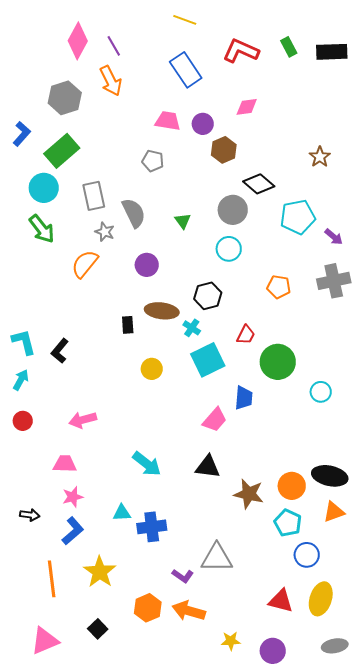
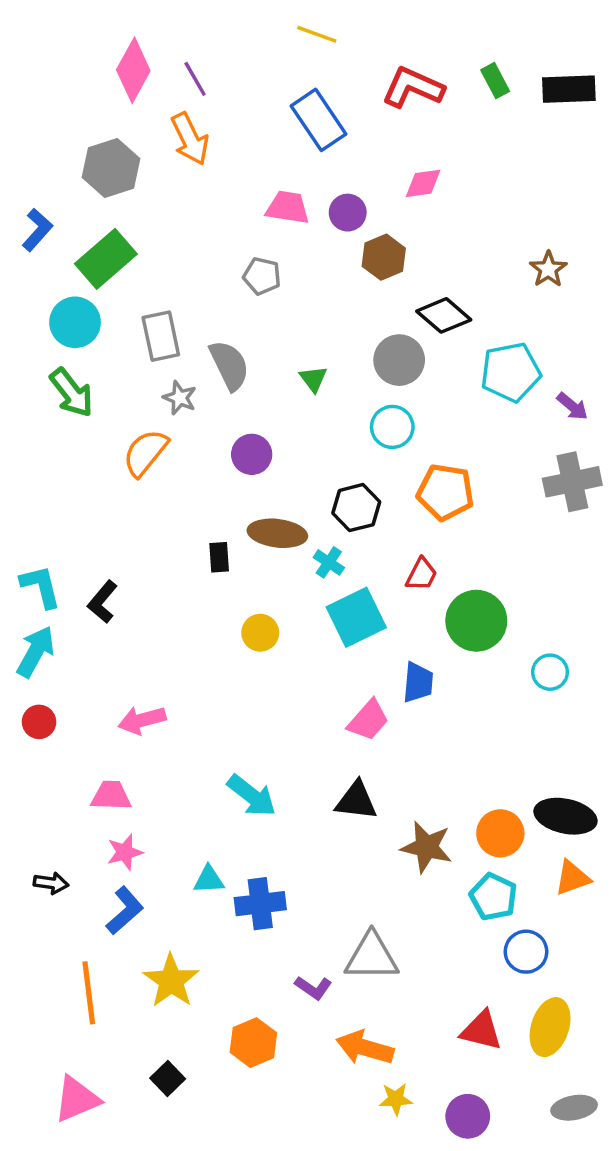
orange pentagon: (279, 287) -> (445, 492), moved, size x1.4
cyan arrow: (21, 380) -> (36, 652), size x1.4
orange arrow: (189, 611) -> (365, 1048), moved

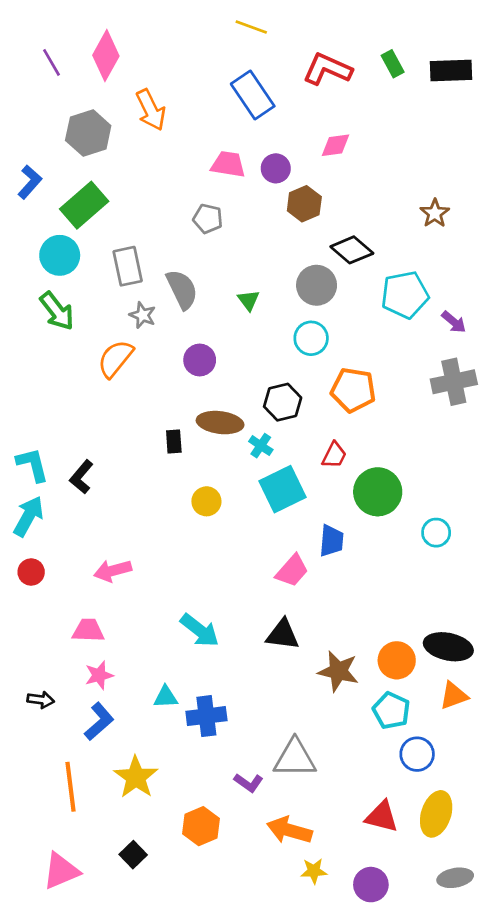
purple line: (195, 79) -> (52, 62), moved

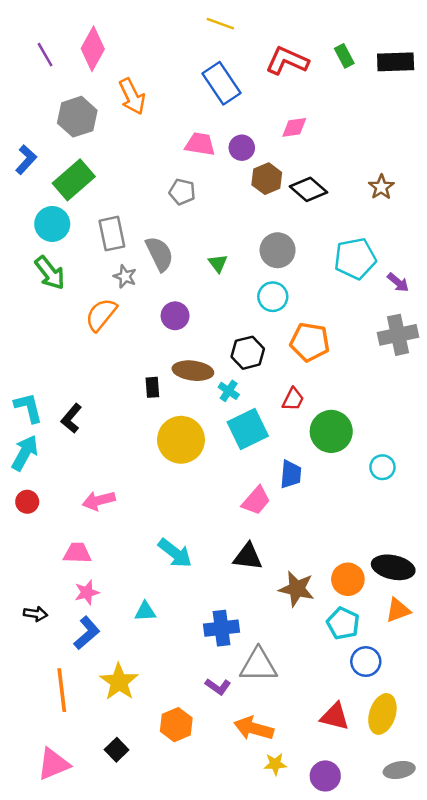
black diamond: (352, 250) -> (309, 189), moved
yellow circle: (206, 501) -> (181, 440), size x1.8
blue cross: (206, 716) -> (222, 628), moved

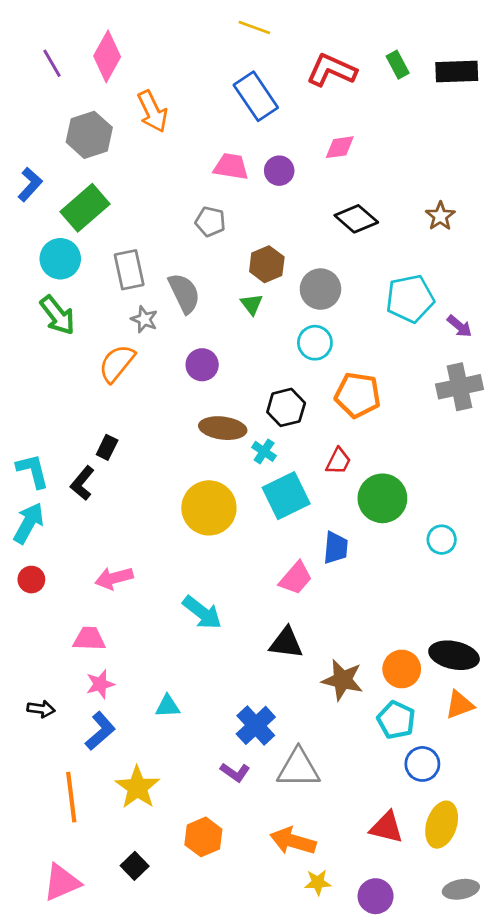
brown hexagon: (267, 179) -> (267, 264), moved
black rectangle: (152, 387) -> (107, 447), moved, turned 30
cyan arrow: (175, 553) -> (202, 613), moved
blue cross: (222, 628) -> (256, 725), turned -36
purple L-shape: (218, 687) -> (235, 772), moved

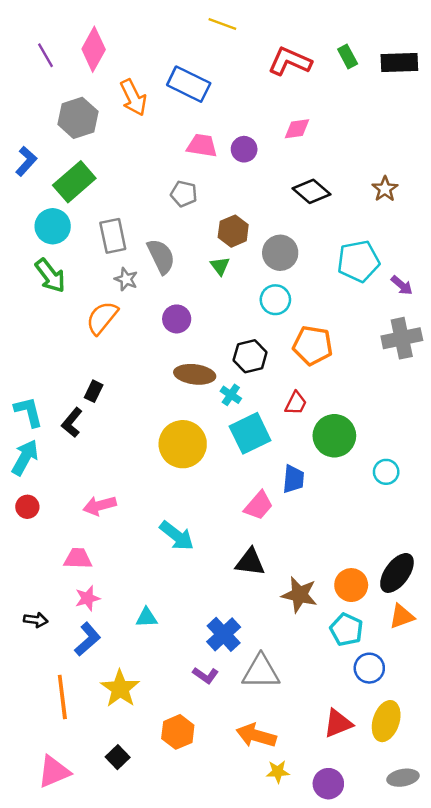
blue rectangle: (256, 96) -> (189, 84), moved, turned -30
black ellipse: (454, 655) -> (397, 573), turned -66
red triangle: (387, 827) -> (338, 723), turned -36

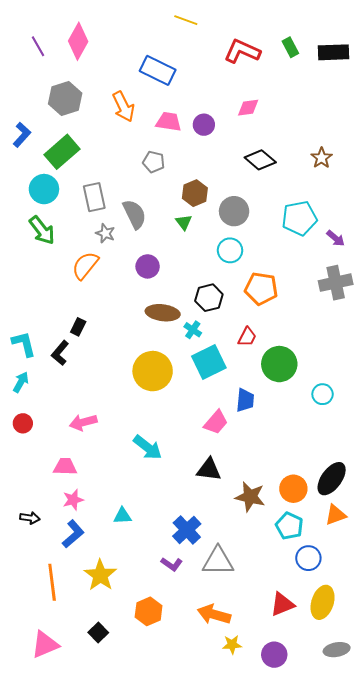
orange arrow: (133, 97) -> (123, 107), moved
cyan arrow: (25, 457) -> (21, 382), size x0.7

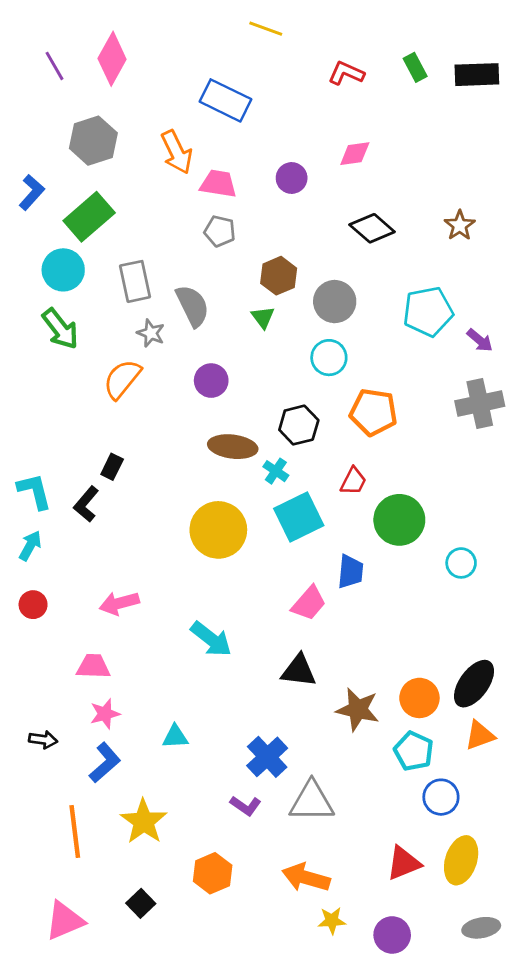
red L-shape: (242, 51) -> (346, 73), size x0.7
pink trapezoid: (169, 122) -> (218, 184), moved

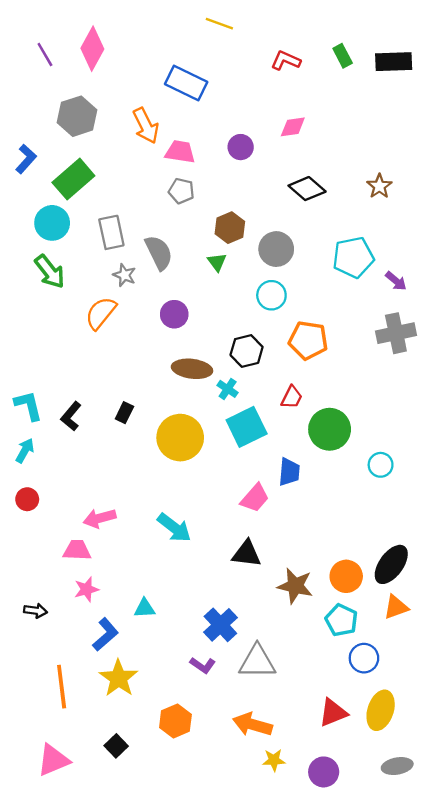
black rectangle: (112, 467) -> (124, 413), moved
pink arrow: (119, 603) -> (100, 518), moved
blue L-shape: (105, 763) -> (105, 634), moved

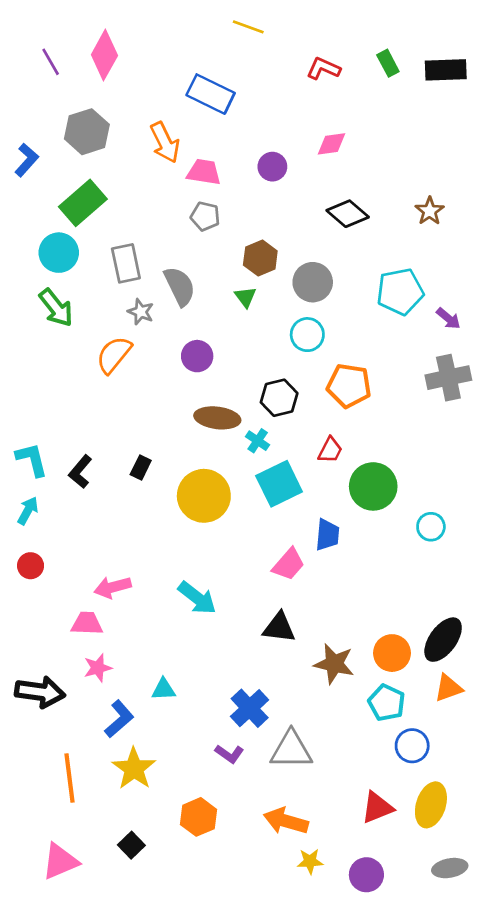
blue L-shape: (26, 159) -> (26, 160), moved
black arrow: (35, 611) -> (40, 692), size x1.8

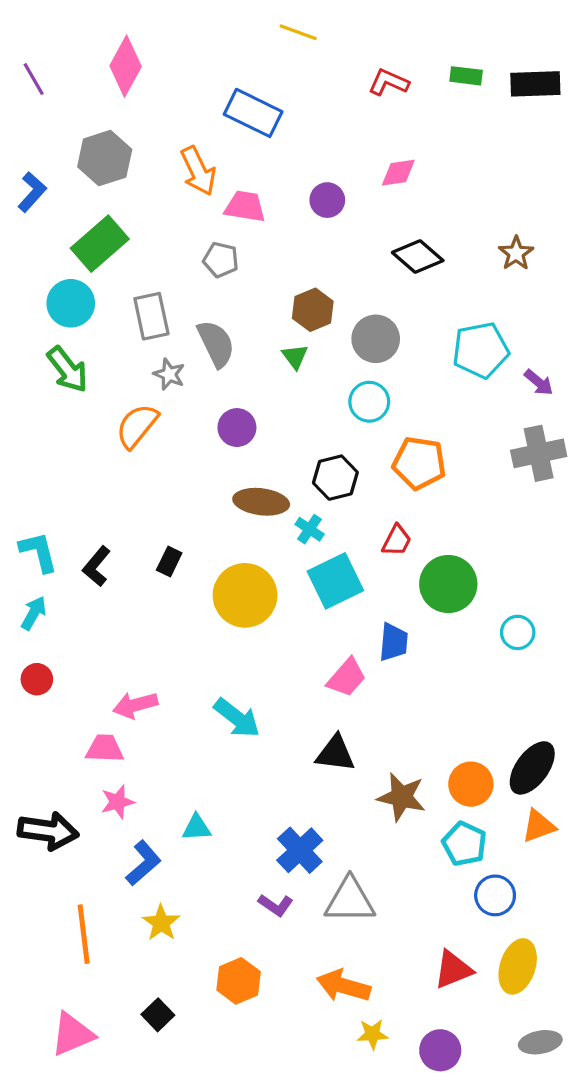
purple line: (51, 62) -> (34, 79), moved
green rectangle: (388, 63) -> (466, 76), turned -55
gray pentagon: (205, 216) -> (221, 260), moved
yellow star: (134, 769) -> (161, 923), size x0.7

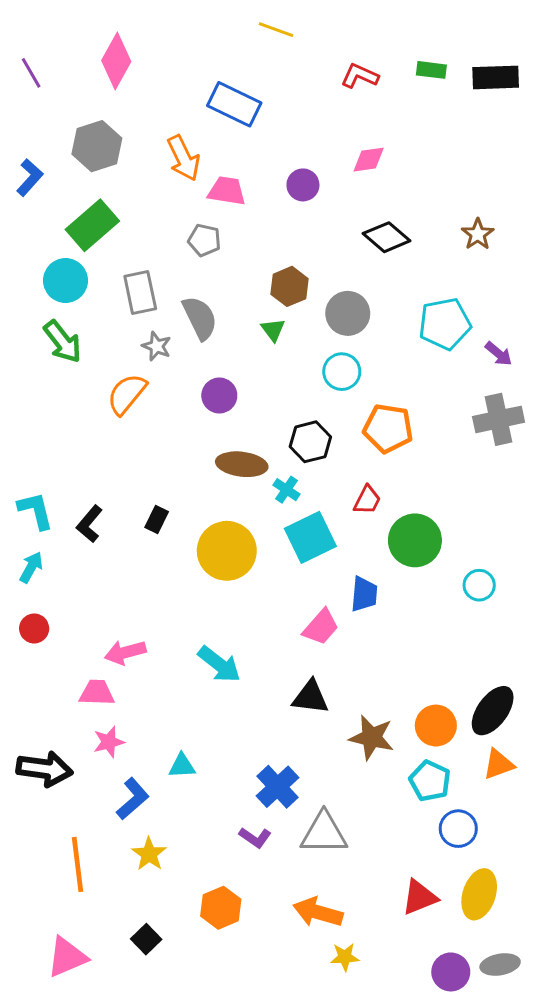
purple circle: (440, 1050) -> (451, 972), moved

